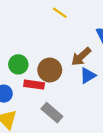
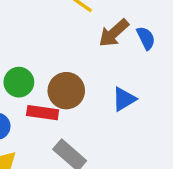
brown arrow: (81, 57) -> (114, 33), moved

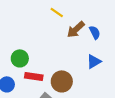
brown circle: (66, 91) -> (62, 81), moved
blue triangle: (124, 99) -> (94, 61), moved

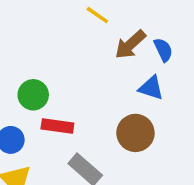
blue triangle: (94, 61) -> (151, 88), moved, turned 49
brown circle: (62, 81) -> (135, 133), moved

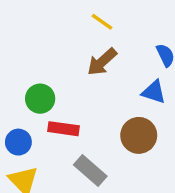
brown arrow: (130, 45) -> (102, 62), moved

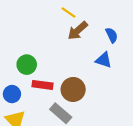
brown arrow: (102, 62) -> (78, 31), moved
brown circle: (139, 135) -> (73, 89), moved

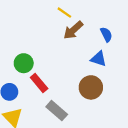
red rectangle: (43, 85) -> (39, 83), turned 42
brown circle: (73, 89) -> (91, 87), moved

